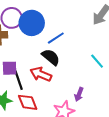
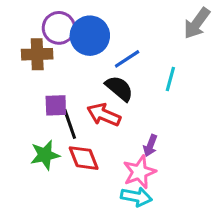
cyan line: (97, 61) -> (170, 79), moved, turned 56
purple arrow: (79, 94) -> (150, 146), moved

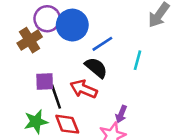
brown cross: (37, 54) -> (30, 40), turned -30

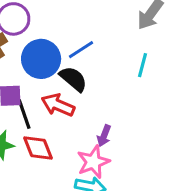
blue circle: (72, 25) -> (41, 59), moved
cyan line: (138, 60) -> (142, 65), moved

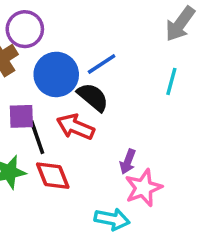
pink star: (93, 162) -> (143, 188), moved

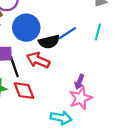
blue line: (102, 64) -> (67, 33), moved
black semicircle: (93, 97) -> (49, 42), turned 126
purple arrow: (128, 162) -> (79, 82), moved

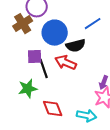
blue line: (67, 33) -> (93, 24), moved
red diamond: (24, 91) -> (53, 109), moved

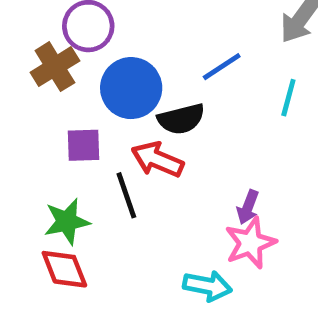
black line: (44, 69) -> (126, 195), moved
red diamond: (53, 109) -> (64, 269), moved

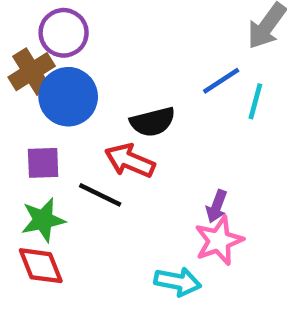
blue line: (222, 67) -> (221, 81), moved
blue circle: (131, 88) -> (68, 97), moved
purple square: (83, 145) -> (43, 163), moved
black line: (126, 195) -> (100, 195), turned -45

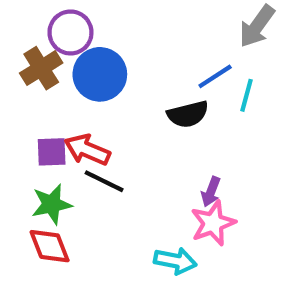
blue circle: (68, 97) -> (100, 74), moved
black semicircle: (153, 122) -> (188, 114), moved
red arrow: (130, 161) -> (87, 150), moved

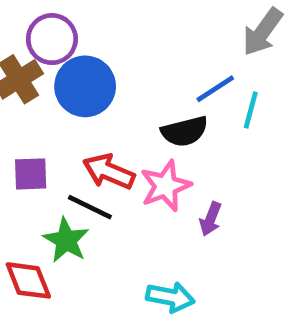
red arrow: (87, 150) -> (109, 172), moved
green star: (52, 204) -> (66, 240), moved, turned -30
pink star: (213, 223) -> (166, 186), moved

